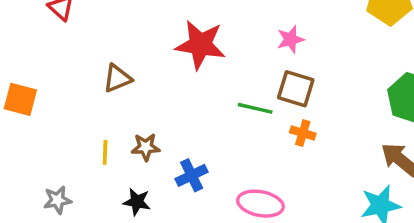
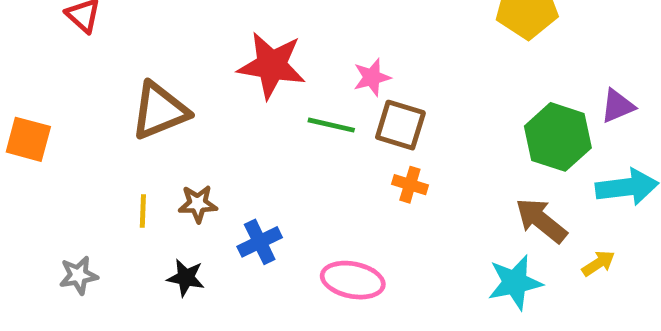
pink star: (290, 39) -> (372, 77), moved
brown triangle: (117, 78) -> (160, 111), size x1.5
green line: (255, 108) -> (331, 125), moved

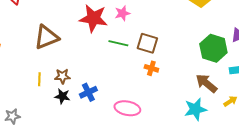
pink star: (372, 77) -> (122, 13), moved
gray star: (78, 275) -> (12, 116), moved
black star: (186, 278) -> (62, 96), moved

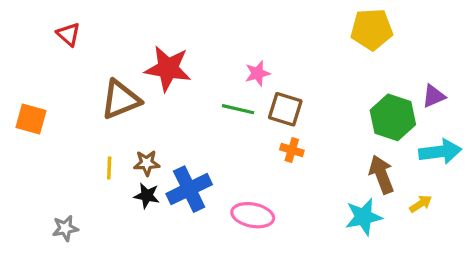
pink star: (122, 13) -> (258, 73), moved
red star: (93, 18) -> (168, 68), moved
brown arrow: (206, 83) -> (381, 174), turned 30
blue cross: (88, 92) -> (189, 189), size x1.5

